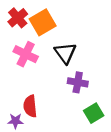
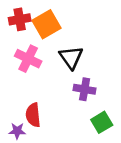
red cross: (18, 18) -> (20, 19), turned 30

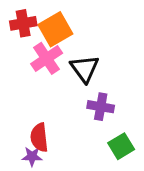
pink cross: (28, 59) -> (47, 58), moved, turned 30
purple star: (17, 131) -> (32, 156), moved

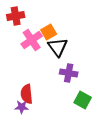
orange square: (55, 29) -> (49, 32), moved, size x0.7
green square: (121, 146) -> (83, 100), turned -30

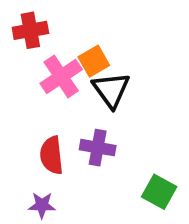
purple cross: (69, 73) -> (98, 148), moved
red semicircle: (27, 94) -> (52, 155), moved

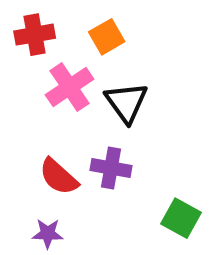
orange square: (94, 61) -> (107, 37), moved
red semicircle: (52, 155) -> (59, 177), turned -42

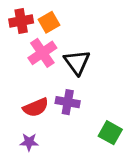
orange square: (107, 37) -> (49, 22), moved
red semicircle: (59, 177) -> (36, 107), turned -65

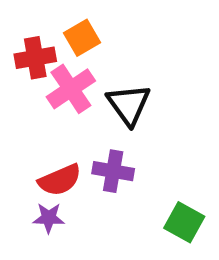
red cross: (21, 21) -> (35, 58), moved
purple star: (29, 142) -> (49, 218), moved

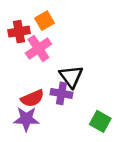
black triangle: (129, 104) -> (71, 76), moved
purple star: (49, 218) -> (26, 119), size x1.5

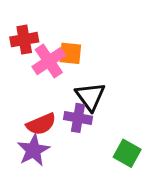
orange square: (44, 21) -> (70, 53), moved, turned 36
purple star: (26, 119) -> (33, 150), turned -30

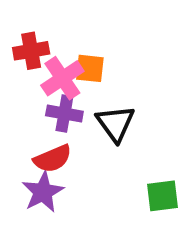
purple cross: (78, 118) -> (64, 114), moved
green square: (127, 153) -> (162, 196), turned -36

